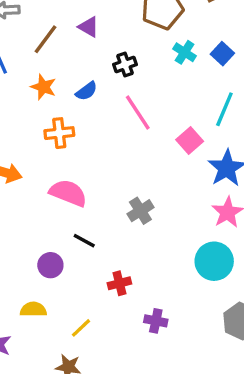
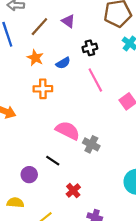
pink semicircle: (68, 193) -> (68, 131), moved
gray cross: (140, 211) -> (91, 144), turned -35
red cross: (119, 283) -> (73, 191), turned -32

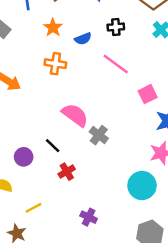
pink line: (95, 80) -> (116, 64), turned -35
red cross: (73, 191) -> (67, 172), moved

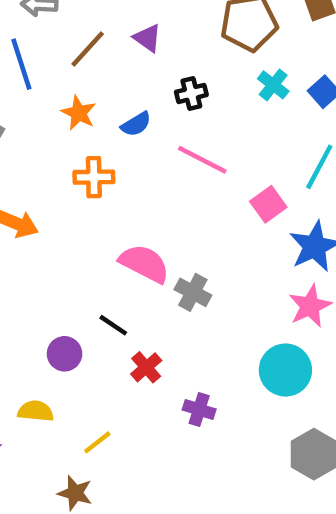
purple cross: (89, 217) -> (199, 409), moved

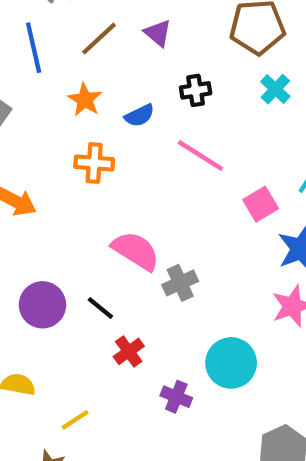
gray cross: (193, 292) -> (180, 283), turned 32
purple circle: (65, 354) -> (42, 305), moved, size x1.4
cyan circle: (285, 370) -> (231, 363), moved

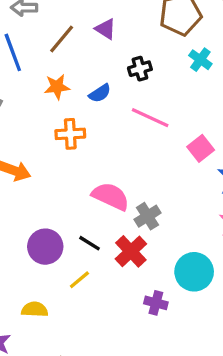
orange star: (85, 100) -> (57, 87), turned -30
red cross: (129, 351) -> (131, 251), moved, size x1.4
yellow line: (75, 420) -> (79, 280), moved

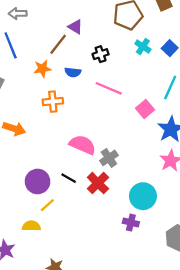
brown line: (62, 39) -> (58, 44), moved
blue semicircle: (100, 93) -> (73, 72), turned 42
yellow line: (79, 280) -> (47, 205), moved
purple cross: (156, 303) -> (131, 223), moved

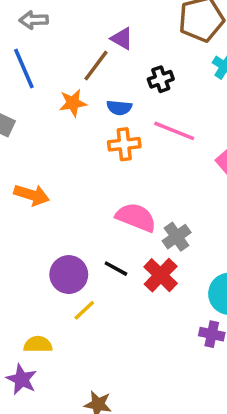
orange cross: (53, 102) -> (124, 144), moved
yellow semicircle: (31, 226) -> (38, 344), moved

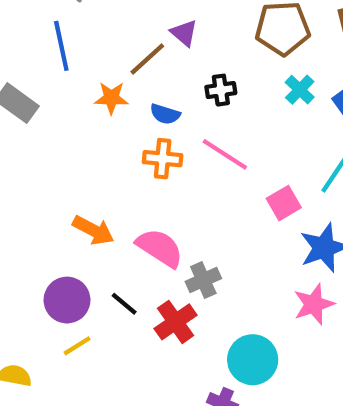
orange arrow: (32, 195) -> (93, 230), moved

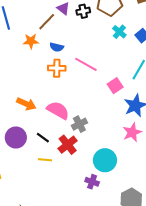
black cross: (221, 90) -> (83, 11), moved
yellow line: (77, 346) -> (45, 160), moved, turned 40

